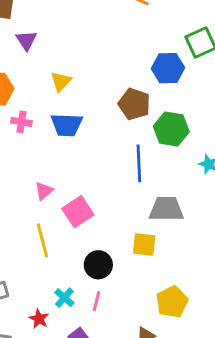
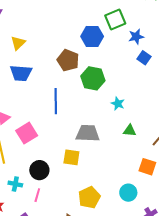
blue line: (139, 163) -> (56, 101), moved
cyan cross: (64, 298) -> (15, 184), moved, turned -32

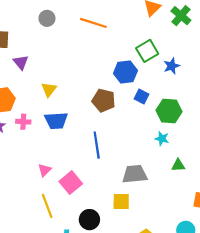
blue square: (144, 58) -> (141, 97), moved
green hexagon: (93, 78) -> (169, 111), moved

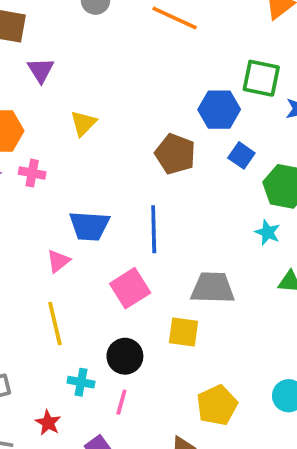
green square: (147, 51) -> (261, 78), turned 35
blue trapezoid: (56, 121) -> (89, 226), moved
pink square: (71, 183) -> (130, 288), moved

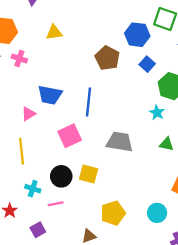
yellow triangle: (83, 123) -> (54, 32), turned 30
yellow square: (184, 332) -> (89, 174), moved
pink line: (121, 402) -> (56, 204), turned 56

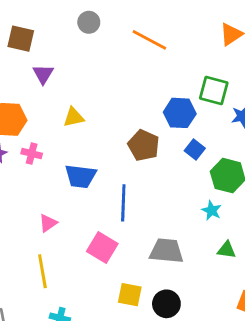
blue trapezoid: (50, 95) -> (80, 176), moved
pink square: (70, 136) -> (102, 247), turned -30
black circle: (61, 176) -> (166, 304), moved

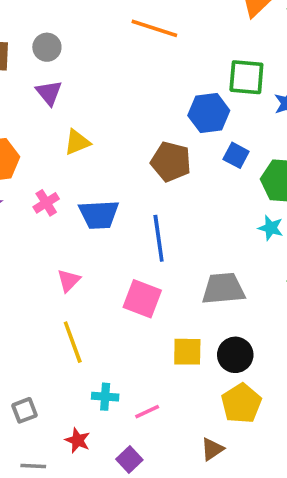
gray circle: (89, 22) -> (47, 47), moved
purple triangle: (43, 74) -> (49, 93), moved
pink cross: (32, 154) -> (46, 203), moved, turned -36

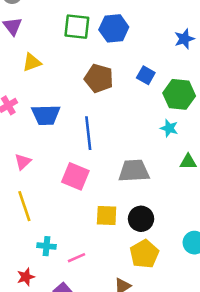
green square: (246, 77) -> (77, 27), moved
blue hexagon: (209, 113) -> (114, 28), moved
red star: (78, 440) -> (26, 277), turned 30

